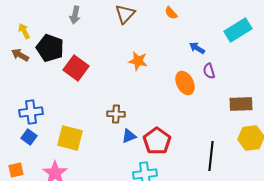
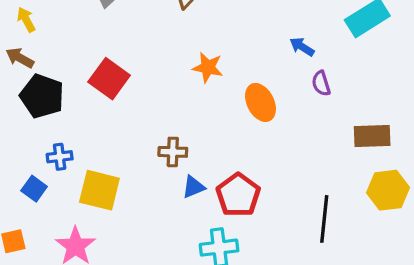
black pentagon: (50, 48) -> (42, 96), moved
orange ellipse: (185, 83) -> (260, 102), moved
blue cross: (31, 112) -> (60, 157), moved, size x0.7

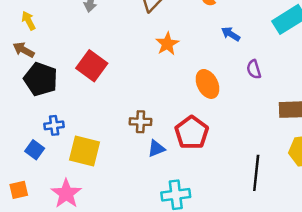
blue arrow: (302, 47) -> (231, 34), moved
orange star: (208, 67) -> (167, 44), moved, turned 30
red pentagon: (238, 195) -> (192, 133), moved

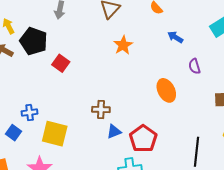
red square: (92, 66) -> (61, 63), size x0.7
black pentagon: (41, 79) -> (34, 41), moved
orange ellipse: (207, 84) -> (166, 90), moved
red pentagon: (192, 133) -> (143, 139), moved

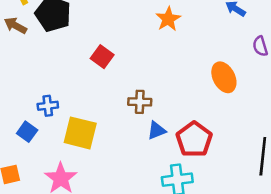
red square: (61, 63) -> (102, 57), moved

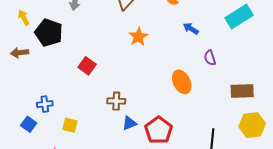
brown arrow: (15, 25) -> (20, 53), moved, turned -36
yellow square: (80, 133) -> (70, 125), size x0.6

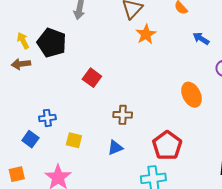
yellow arrow: (24, 18) -> (23, 41), moved
orange star: (138, 37) -> (146, 34), moved
blue triangle: (129, 123) -> (115, 148), moved

